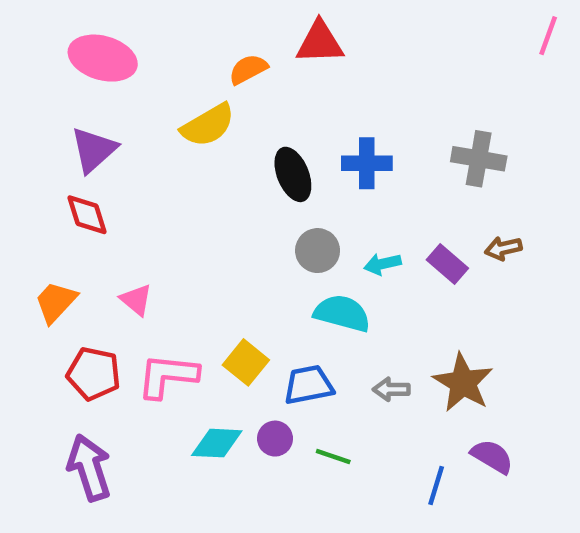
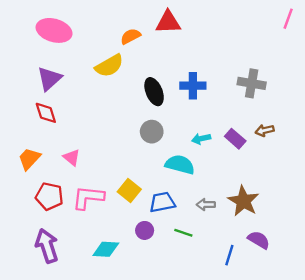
gray circle: (318, 251) -> (152, 132), moved
cyan diamond: (217, 443) -> (106, 249), moved
green line: (333, 456) -> (183, 233), moved

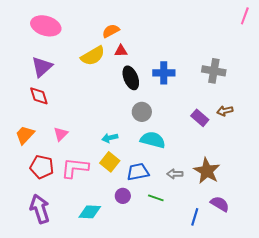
red triangle: (168, 22) -> (121, 51), moved, size x0.6
gray circle: (152, 132) -> (142, 112), moved
cyan arrow: (201, 139) -> (110, 138), moved
pink triangle: (72, 157) -> (61, 134), turned 35

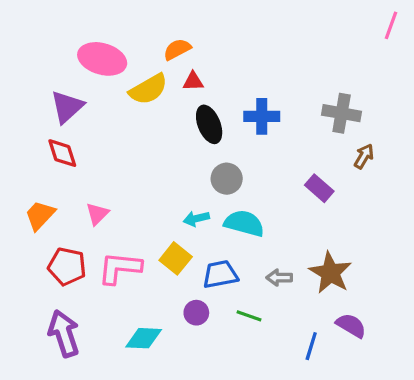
pink ellipse: (46, 26) -> (102, 59), moved
brown arrow: (225, 111) -> (364, 156), moved, turned 133
cyan arrow: (110, 138) -> (196, 219), moved

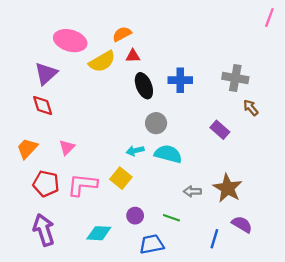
brown arrow: (364, 156) -> (251, 108), turned -70
blue trapezoid: (220, 274) -> (152, 244), moved

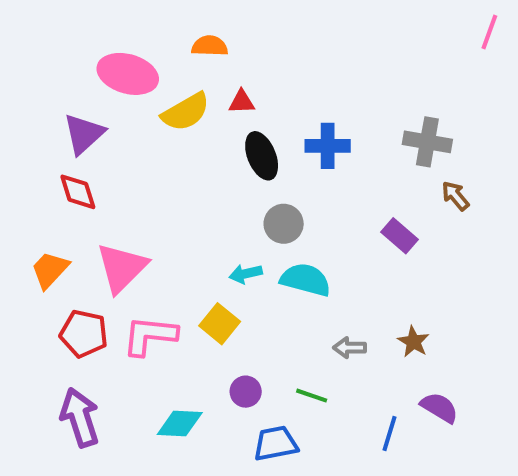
orange semicircle: (122, 34) -> (210, 46), moved, turned 30
pink triangle: (67, 147) -> (122, 268), size x1.8
brown star: (228, 188) -> (413, 342), size x0.6

